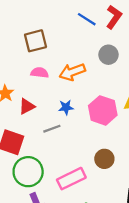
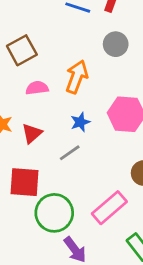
orange arrow: (72, 72) -> (77, 77), turned 145

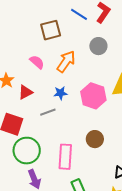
brown square: (22, 50) -> (51, 30), moved
pink semicircle: (37, 88) -> (37, 62), turned 35
pink rectangle: (109, 208) -> (65, 157), turned -60

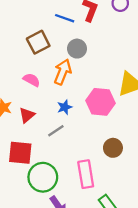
gray circle: (98, 46) -> (77, 49), moved

